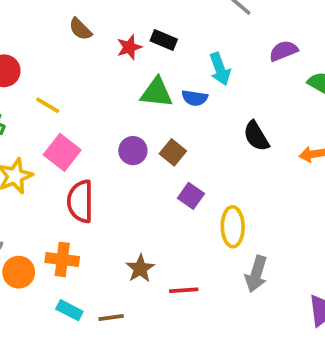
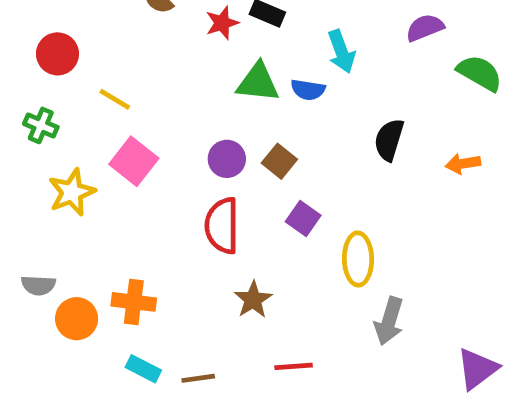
black semicircle: (256, 136) -> (389, 140), turned 48
red semicircle: (80, 201) -> (222, 226), moved
brown star: (140, 269) -> (253, 300), moved
red line: (184, 290) -> (294, 366), moved

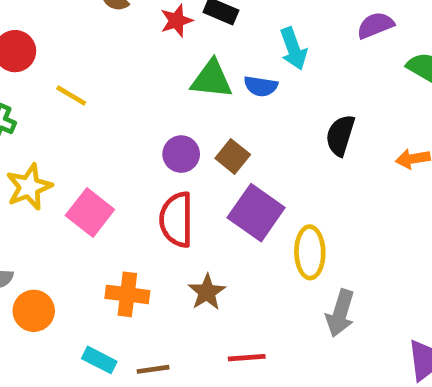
pink square: (134, 161) -> (90, 213), moved
purple square: (303, 218) -> (256, 213), size x1.6
orange cross: (134, 302) -> (127, 294), moved

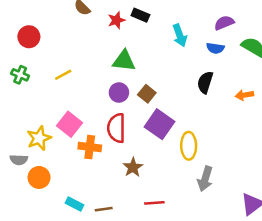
green triangle: (212, 79) -> (124, 61), moved
blue semicircle: (261, 86) -> (215, 48), moved
yellow line: (71, 96) -> (63, 75), moved, turned -60
yellow star: (29, 187) -> (39, 138), moved
orange cross: (127, 294) -> (90, 147), moved

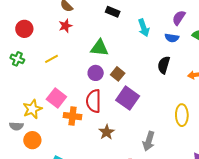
red star: (116, 20) -> (65, 26), moved
purple semicircle: (224, 23) -> (179, 18), turned -35
yellow ellipse: (189, 146) -> (182, 115), moved
gray arrow: (205, 179) -> (149, 141), moved

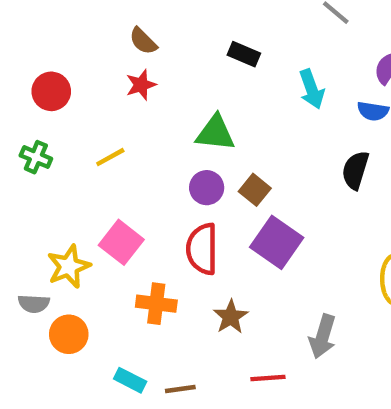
orange cross: (72, 116) -> (156, 304), moved

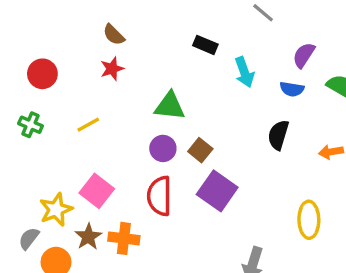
black rectangle: (244, 54) -> (205, 45), moved
gray semicircle: (34, 304) -> (29, 238), turned 125
brown star: (231, 317) -> (88, 237), moved

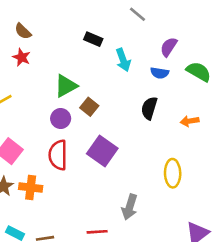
red star: (112, 69) -> (22, 57), turned -30
green triangle: (170, 106) -> (66, 86), turned -35
brown square: (200, 150) -> (89, 107), moved

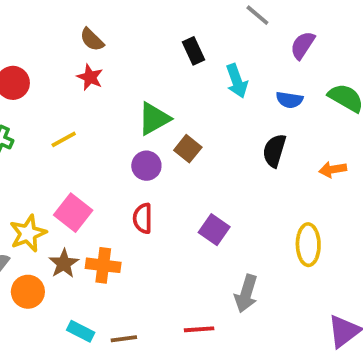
black rectangle: (93, 39) -> (193, 51), turned 42
purple semicircle: (169, 47) -> (303, 45), moved
purple square: (102, 151) -> (214, 230), moved, size x0.7
red semicircle: (58, 155) -> (143, 218), size x0.7

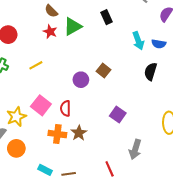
cyan arrow: (237, 81) -> (138, 41), moved
green triangle: (154, 119) -> (73, 26), moved
red semicircle: (143, 218) -> (66, 108), moved
brown star: (64, 263) -> (79, 133), moved
red line: (199, 329) -> (110, 169), turned 70

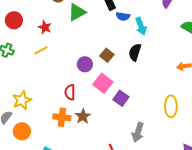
red star: (50, 32) -> (45, 27), moved
blue semicircle: (159, 44) -> (123, 16), moved
black semicircle: (151, 72) -> (135, 52), moved
pink square: (41, 105) -> (103, 83), moved

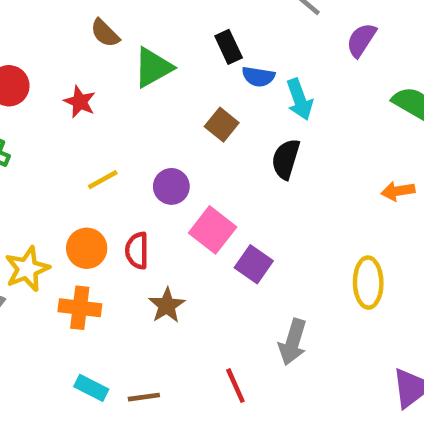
yellow line: (41, 50) -> (103, 180), moved
brown square: (107, 55) -> (222, 125), moved
orange cross: (62, 117) -> (80, 308), moved
orange circle: (22, 131) -> (87, 248), moved

